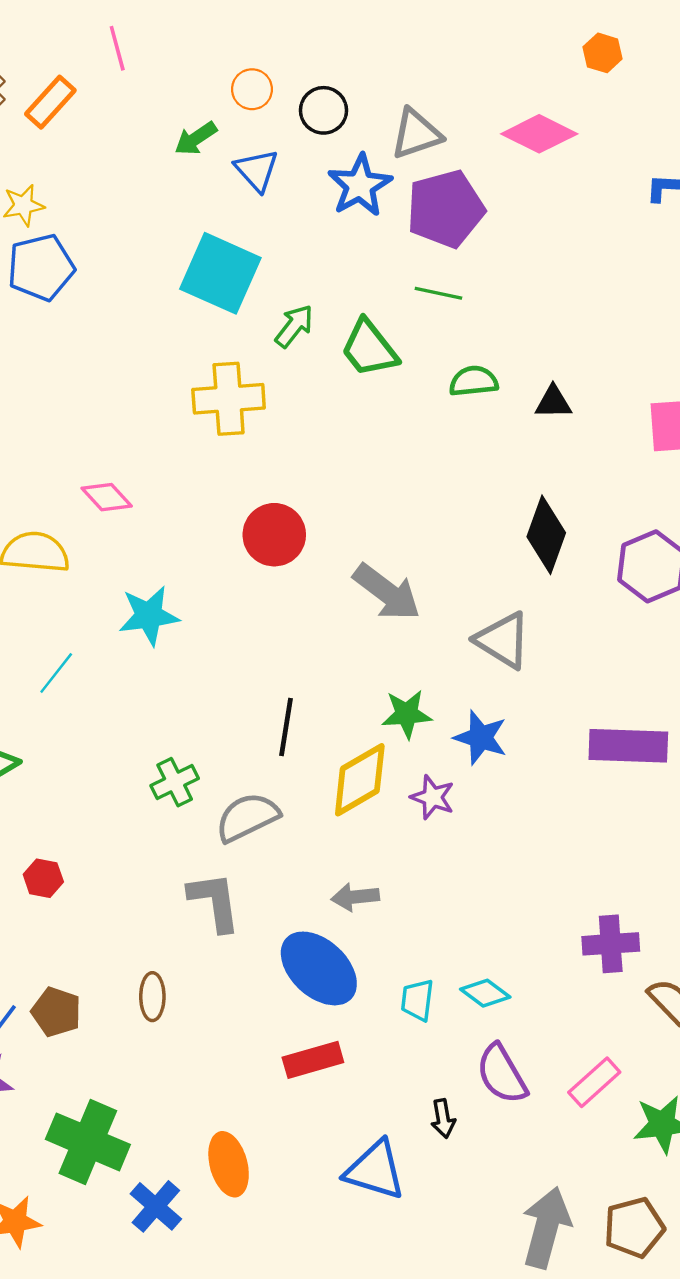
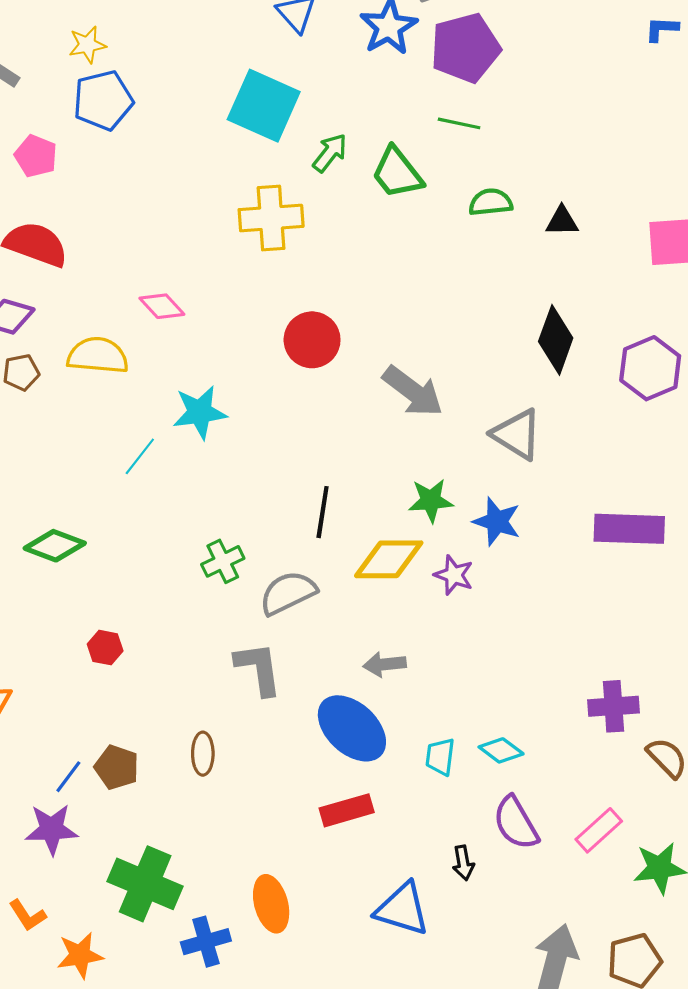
cyan line: (56, 673) -> (140, 456), moved
yellow diamond: (360, 780) -> (389, 559), turned 30
blue cross: (156, 1206) -> (206, 942), turned 33

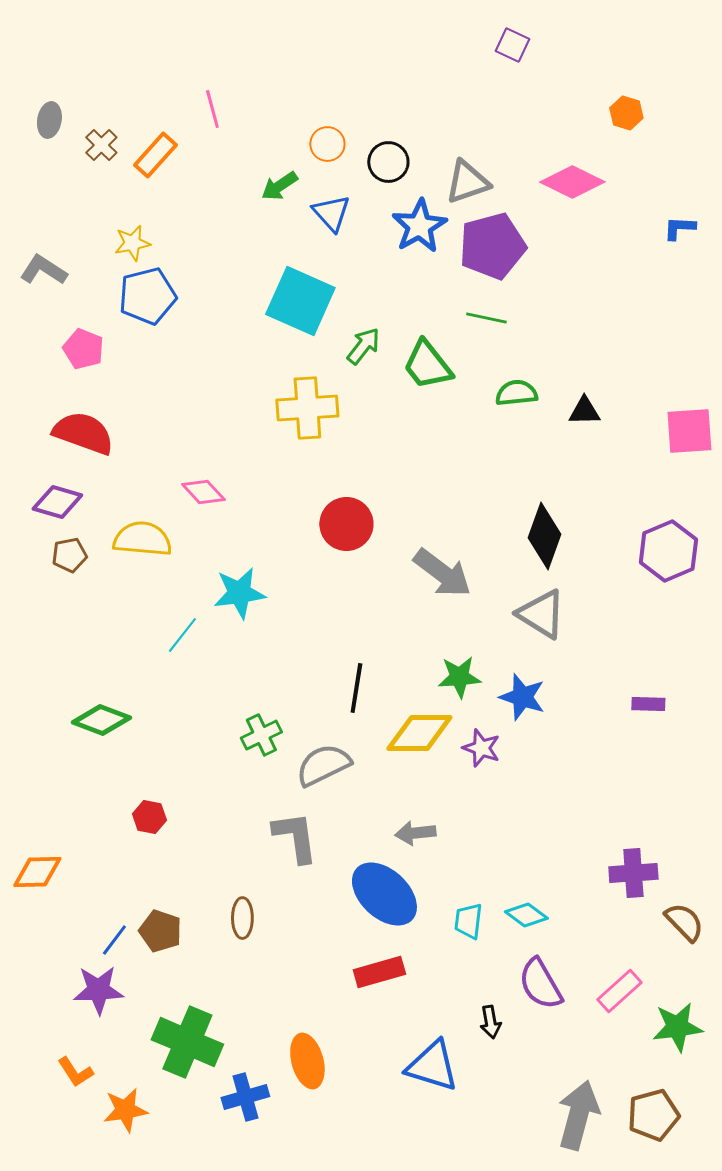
black diamond: (556, 340) -> (544, 536), moved
purple rectangle: (629, 529) -> (648, 704), size x0.5

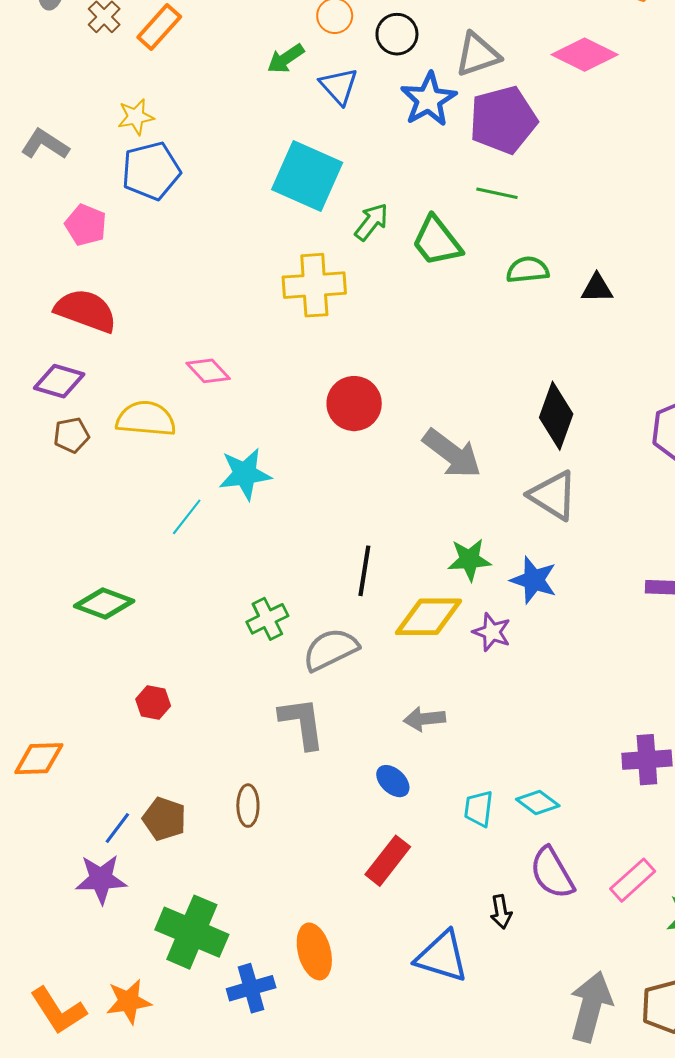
blue ellipse: (384, 894) -> (393, 781), size x0.5
red rectangle: (379, 972) -> (388, 861), turned -36
orange L-shape: (75, 1072) -> (58, 1011), moved, size x1.5

